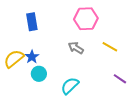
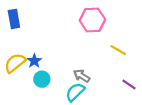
blue rectangle: (32, 22) -> (14, 19), moved
gray arrow: (76, 48) -> (82, 76), moved

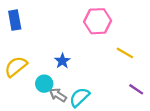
blue star: (34, 61) -> (62, 61), moved
gray arrow: (82, 76) -> (58, 95), moved

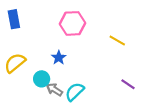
pink hexagon: (98, 21) -> (73, 23), moved
yellow line: (125, 53) -> (117, 41), moved

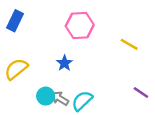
blue rectangle: (14, 19) -> (15, 21), turned 36
cyan circle: (42, 79) -> (46, 96), moved

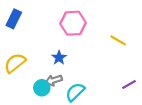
purple line: (141, 93) -> (129, 85), turned -64
gray arrow: (60, 98) -> (54, 80), moved, turned -49

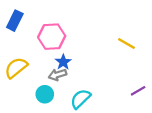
pink hexagon: (73, 23) -> (52, 37), moved
gray arrow: (54, 80) -> (57, 75), moved

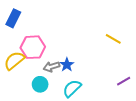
pink hexagon: (52, 37) -> (33, 47), moved
blue star: (63, 62) -> (67, 65), moved

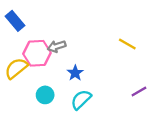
blue rectangle: (13, 18) -> (15, 21), turned -66
gray arrow: (51, 67) -> (57, 46), moved

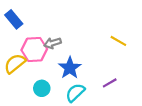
blue star: (75, 73) -> (70, 68), size x1.5
purple line: (139, 91) -> (110, 83), moved

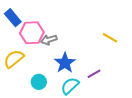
pink hexagon: (34, 50) -> (32, 33), moved
purple line: (110, 83) -> (94, 74), moved

